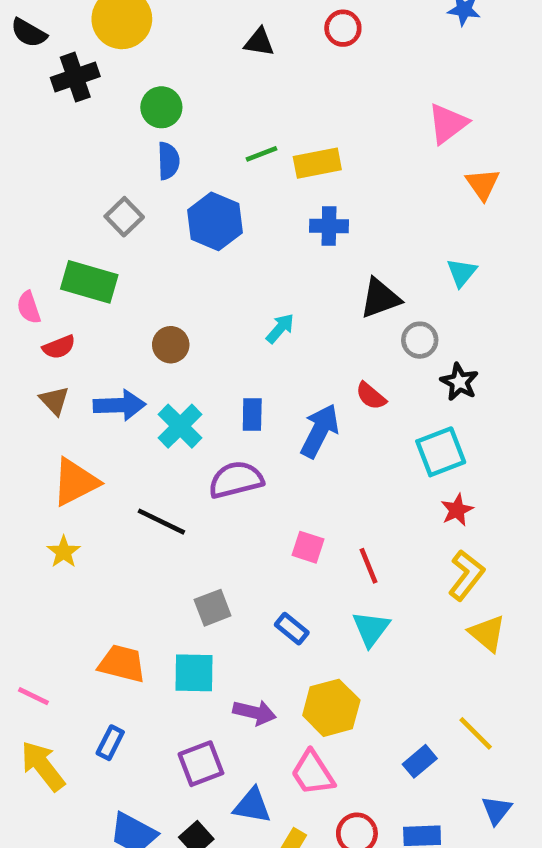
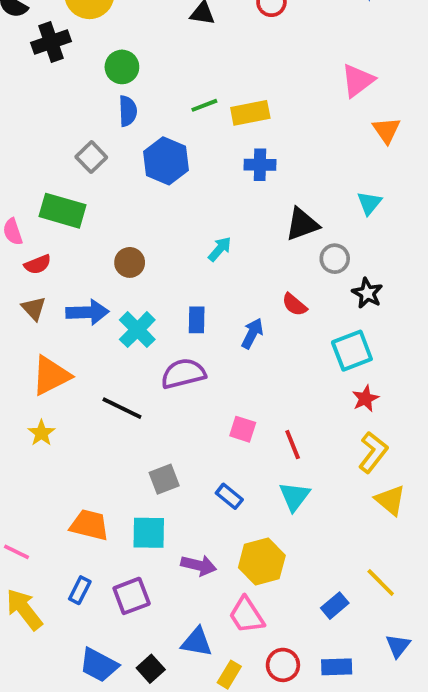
blue arrow: (320, 431) -> (252, 333), size x0.7
purple square: (201, 764) -> (132, 596), moved

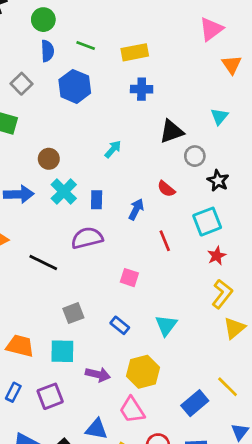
green line: (204, 105) -> (86, 45), moved, turned 42
cyan cross: (137, 330) -> (64, 192), moved
red line: (293, 445) -> (165, 241), moved
yellow triangle: (390, 500) -> (234, 328), turned 40
blue rectangle: (335, 606) -> (195, 403), size x1.4

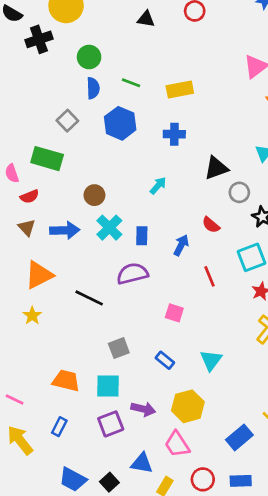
blue cross: (142, 89) -> (174, 134), moved
purple square: (50, 396) -> (111, 424), moved

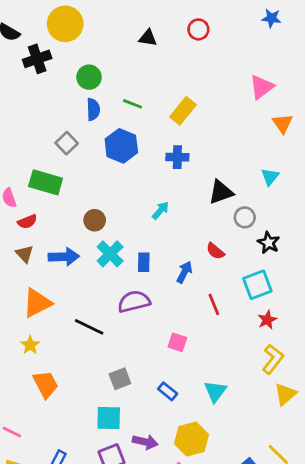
yellow rectangle: (180, 89) -> (183, 111), turned -40
orange trapezoid: (66, 381) -> (46, 384), moved, turned 48

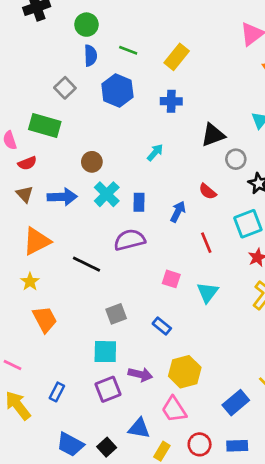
cyan triangle: (215, 391) -> (208, 292), moved

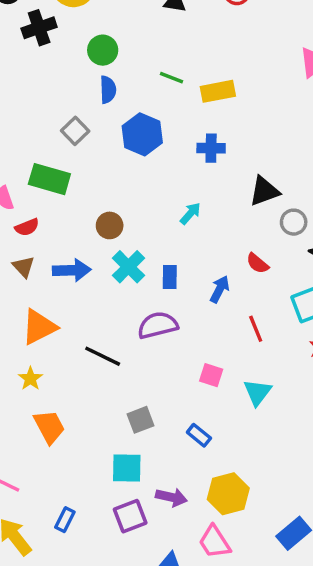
green line: (128, 50) -> (171, 78), moved
yellow rectangle: (177, 57) -> (218, 91), turned 40

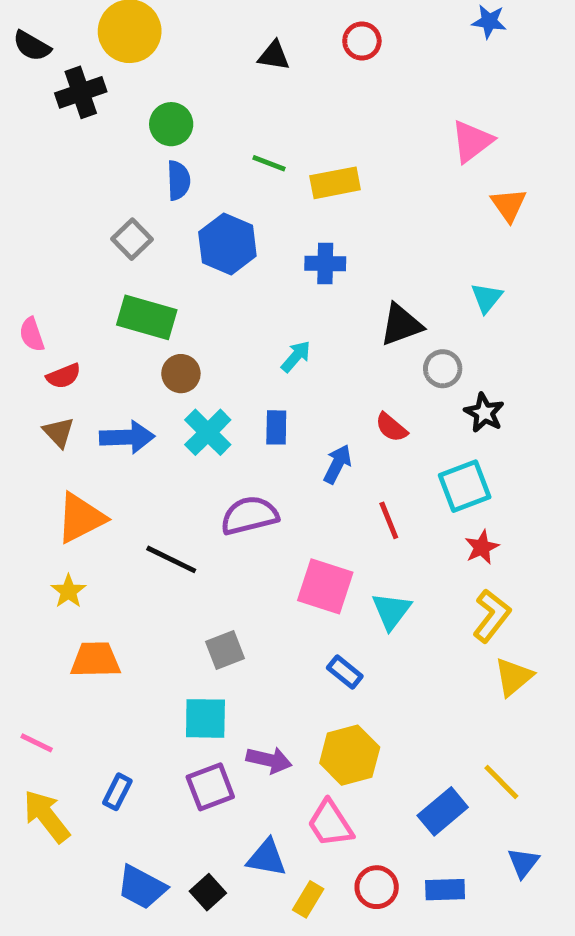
green rectangle: (49, 179) -> (147, 317), moved
blue rectangle: (170, 277) -> (276, 427), moved
pink square: (211, 375) -> (325, 586), size x1.6
orange trapezoid: (49, 427) -> (95, 660), turned -63
blue rectangle: (199, 435) -> (345, 672), moved

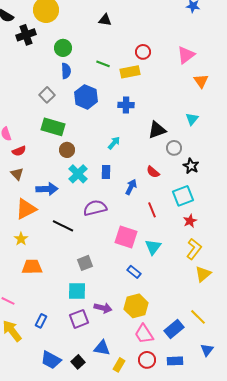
red circle: (362, 41) -> (143, 52), moved
blue arrow: (127, 437) -> (47, 189), moved
pink trapezoid: (330, 824) -> (144, 334), moved

